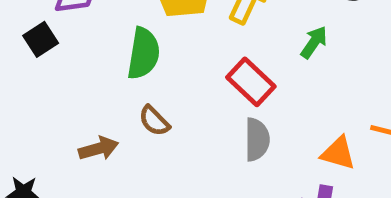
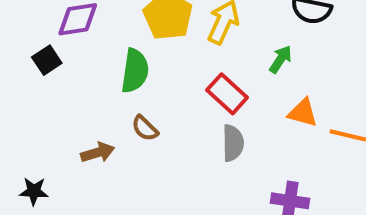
orange triangle: (338, 153) -> (303, 113), moved

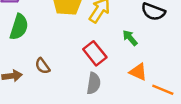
green arrow: (281, 59) -> (130, 38), turned -84
green semicircle: (135, 71) -> (19, 27), moved

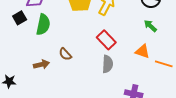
green arrow: (130, 38) -> (150, 26), moved

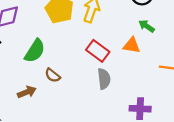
green semicircle: (43, 25) -> (35, 51), moved, turned 30
orange triangle: (143, 51) -> (132, 45), moved

